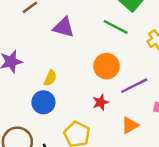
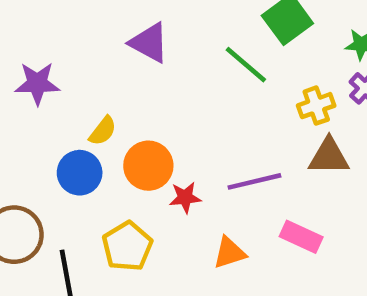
orange circle: (107, 66) -> (148, 166), moved

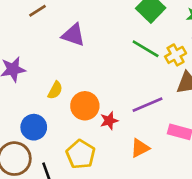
green line: (246, 65) -> (146, 49), moved
blue circle: (80, 173) -> (34, 127), moved

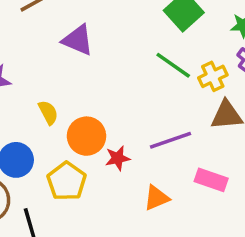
yellow semicircle: (55, 90) -> (48, 112), turned -60
yellow pentagon: (81, 154) -> (67, 181), moved

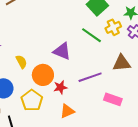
purple triangle: (78, 40) -> (62, 51), moved
yellow cross: (213, 76) -> (113, 27), moved
orange triangle: (156, 198) -> (67, 111), moved

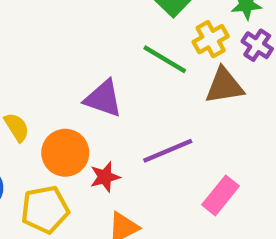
brown triangle: (122, 63) -> (224, 86), moved
pink rectangle: (113, 99) -> (220, 195), turned -66
yellow pentagon: (32, 100) -> (45, 209), turned 30

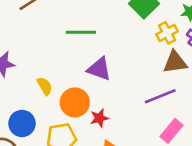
green line: (165, 59) -> (81, 32), moved, turned -32
purple line: (168, 151) -> (160, 96), moved

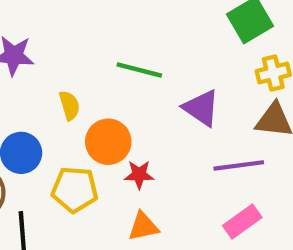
green line: (81, 32) -> (139, 70), moved
purple triangle: (99, 69) -> (201, 108), moved

